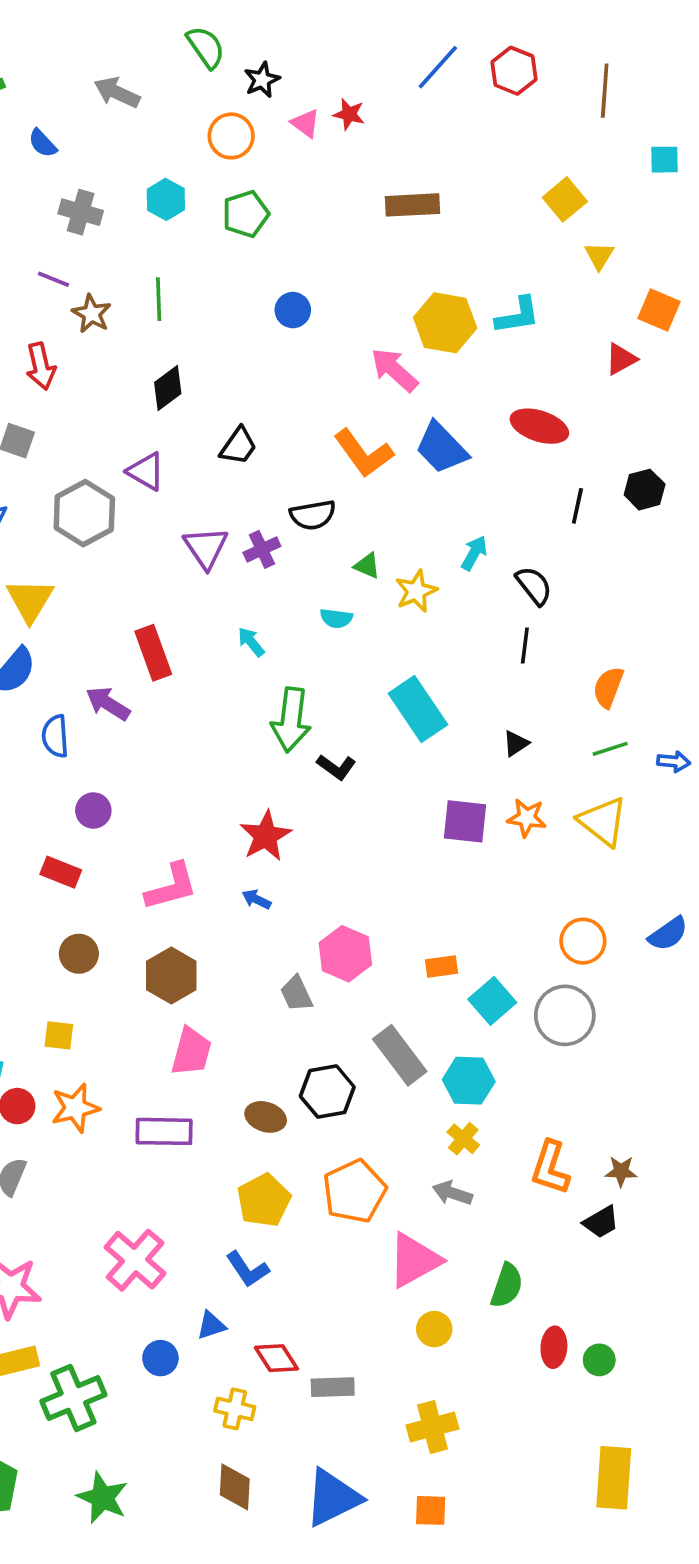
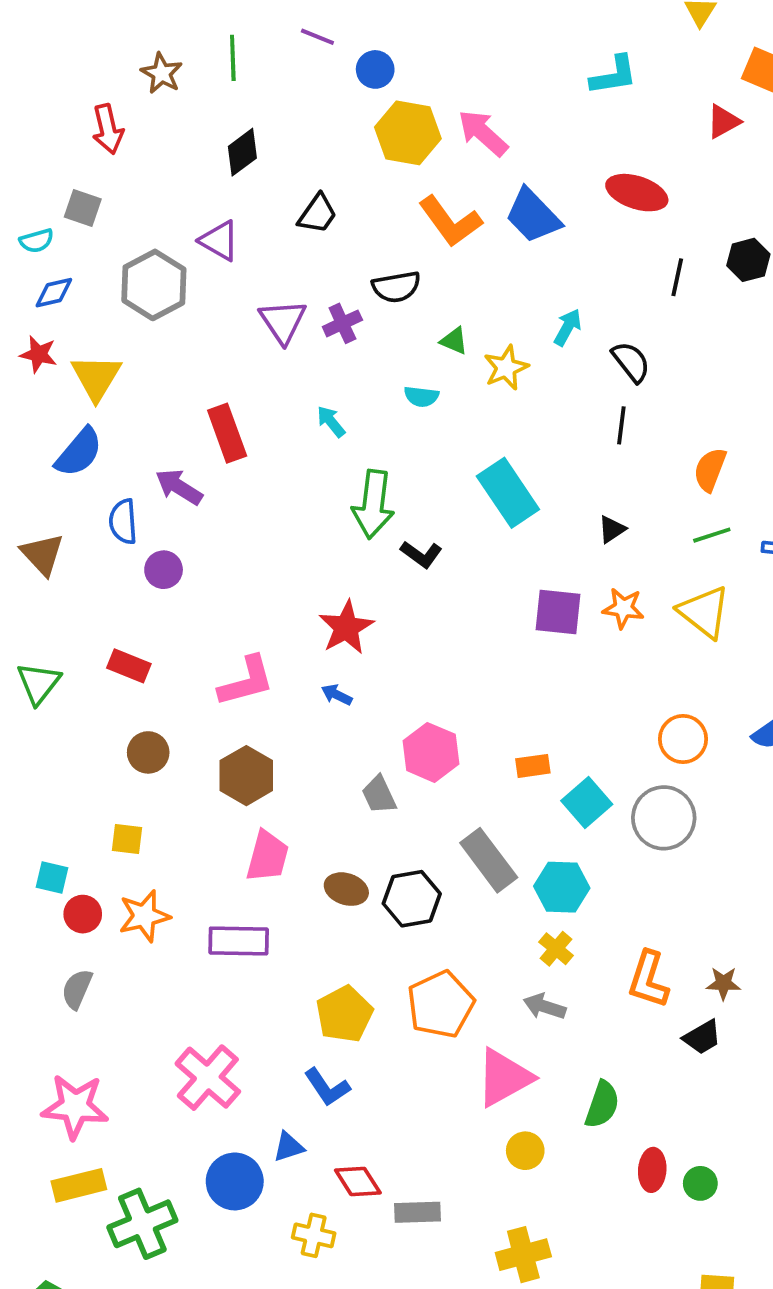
purple line: (53, 279) -> (317, 37), moved
yellow hexagon: (445, 323) -> (408, 133), moved
purple circle: (93, 811) -> (164, 570), moved
brown ellipse: (266, 1117) -> (346, 889), moved
blue circle: (160, 1358) -> (235, 1181), size x1.5

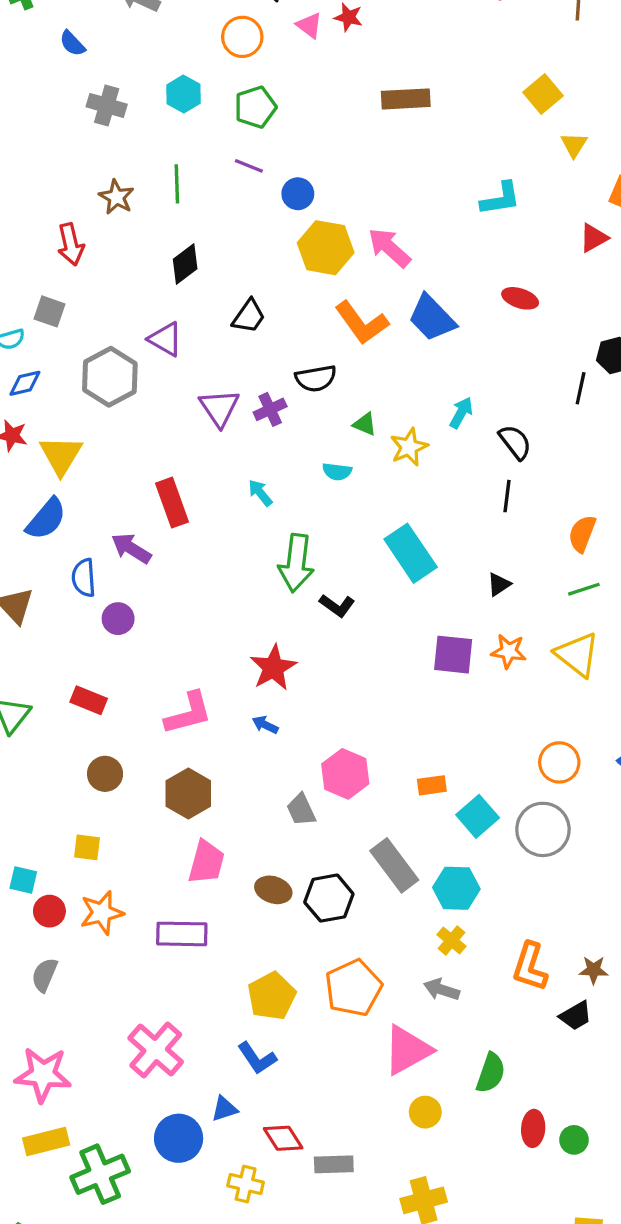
red ellipse: (637, 193) -> (520, 298), size x0.7
black line: (677, 277) -> (581, 388), moved

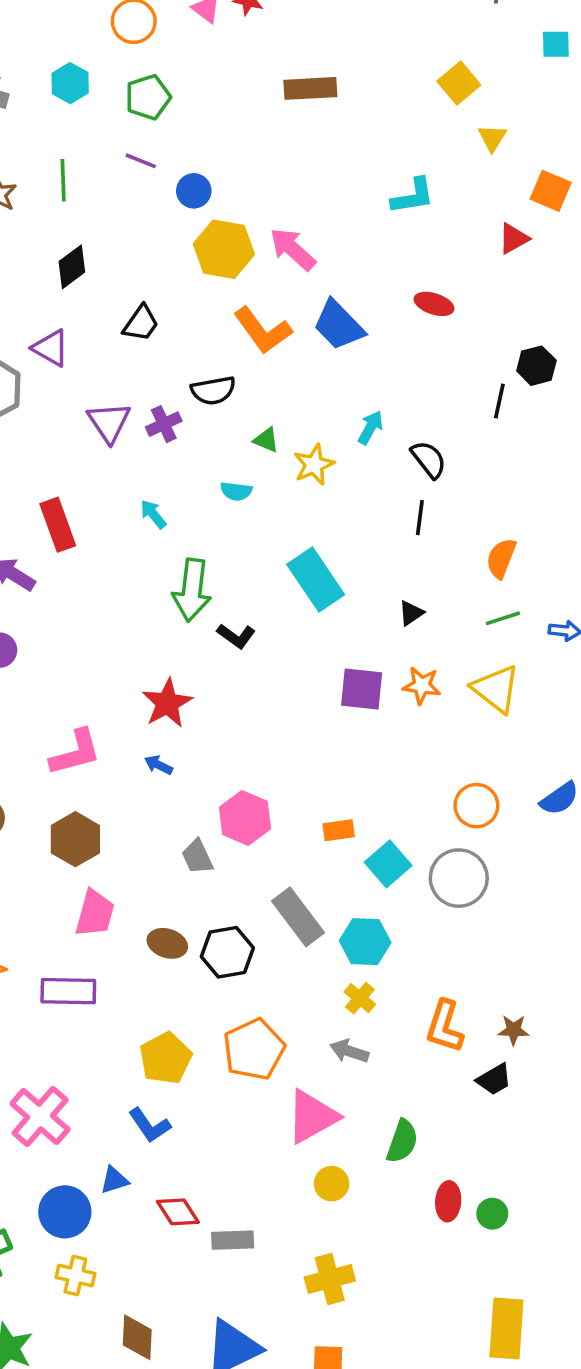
yellow cross: (246, 1184) -> (75, 1275), moved

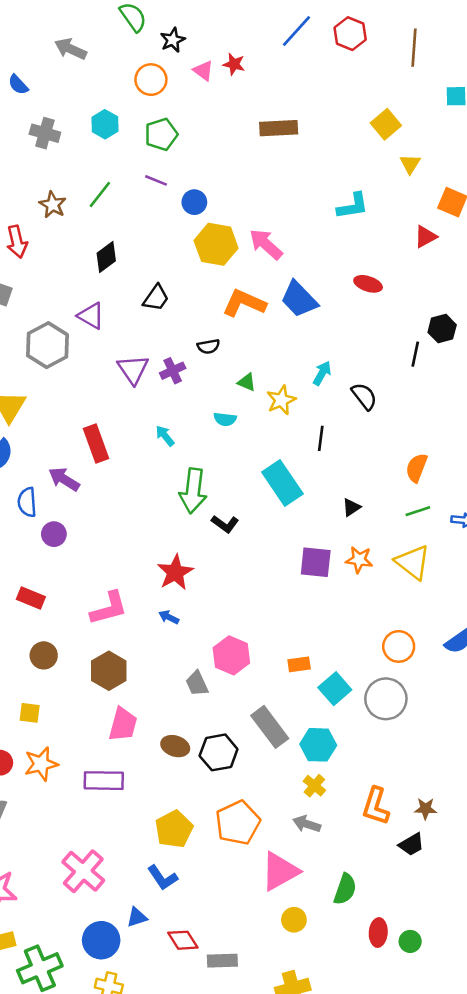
green line: (63, 180) -> (100, 194), turned 40
orange L-shape: (263, 330) -> (244, 303), turned 150
black semicircle: (213, 390) -> (208, 346), size x0.7
black line: (420, 518) -> (321, 438), moved

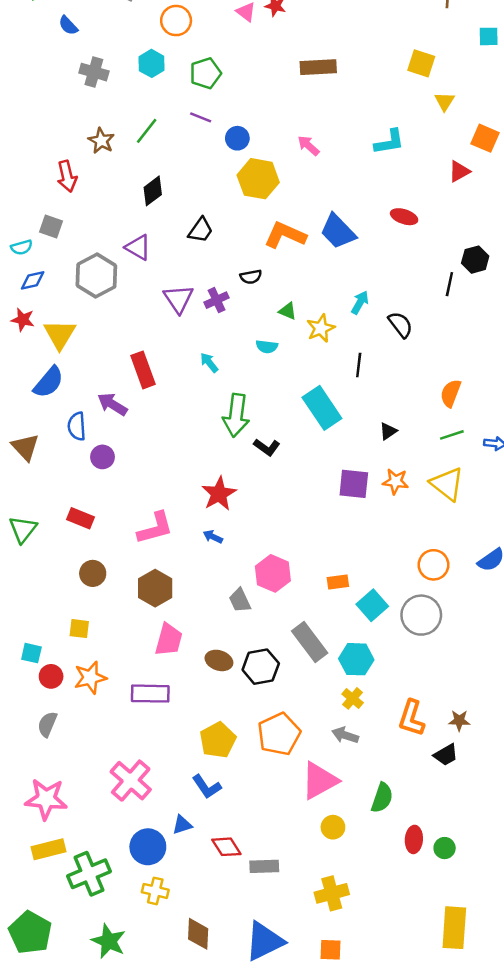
orange circle: (151, 80) -> (176, 21), moved
yellow square: (386, 124) -> (421, 63), turned -32
pink arrow: (266, 244) -> (308, 146), moved, size x0.7

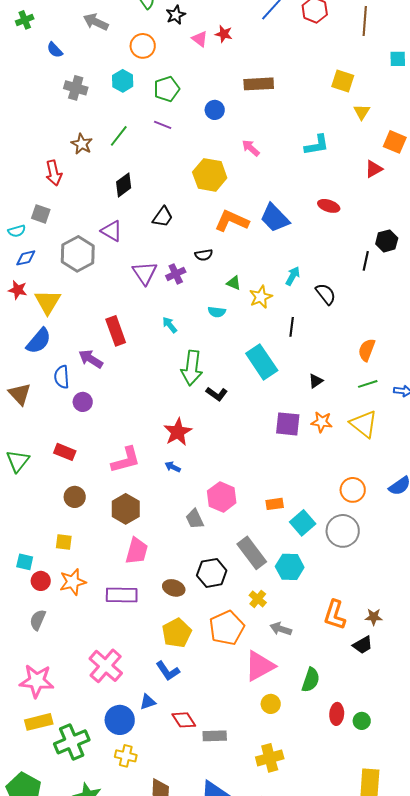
blue circle: (237, 138) -> (215, 110), moved
brown ellipse: (219, 660) -> (174, 588), moved
yellow cross: (353, 698) -> (258, 599), moved

